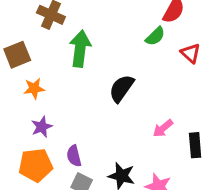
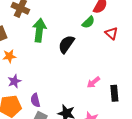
black semicircle: (122, 88) -> (66, 44), moved

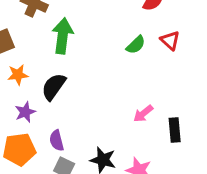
green semicircle: (88, 22) -> (136, 45), moved
black semicircle: (66, 44) -> (54, 87), moved

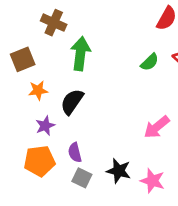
pink arrow: (143, 114) -> (157, 127), size x1.4

